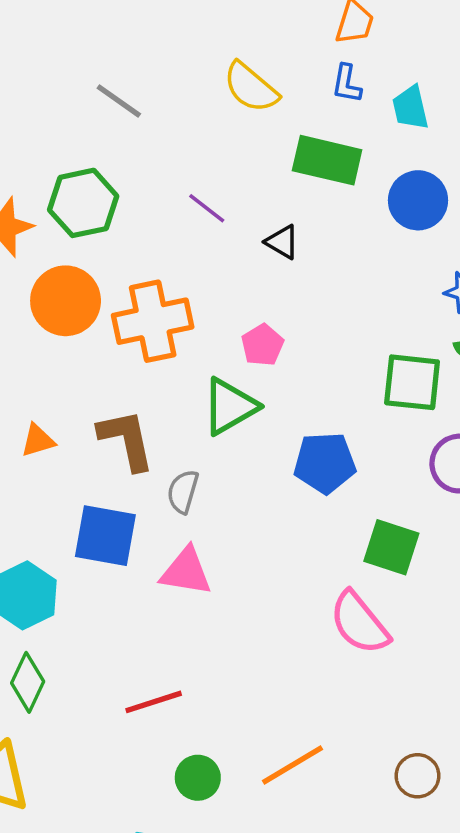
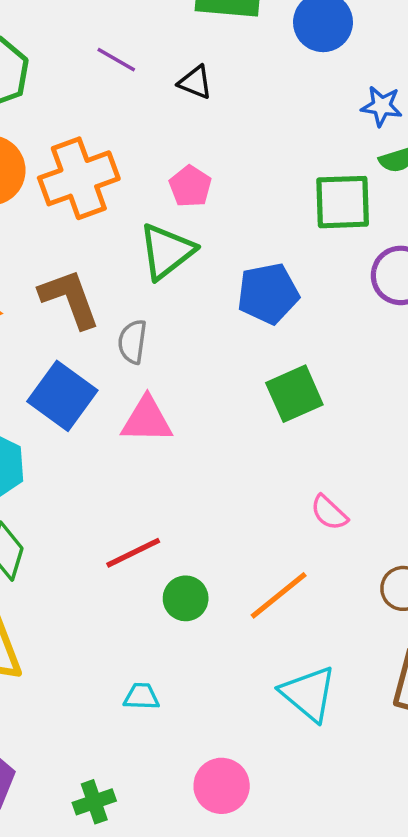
blue square: (105, 536) -> (62, 396), turned 34
green square: (391, 547) -> (294, 394), moved, turned -34
pink semicircle: (359, 623) -> (329, 513), moved, size x0.6
green circle: (198, 778) -> (186, 598), moved

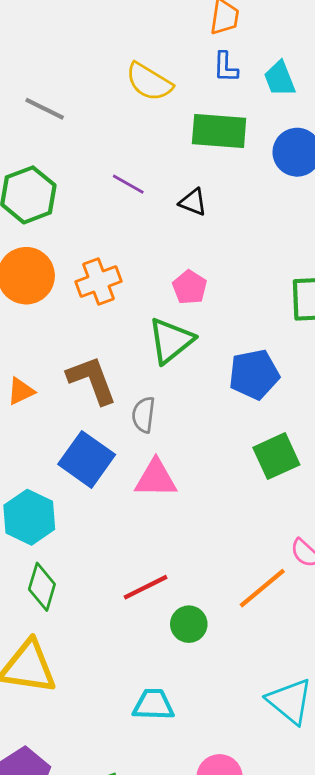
orange cross: (79, 178) -> (99, 282), size x0.7
orange line: (279, 595) -> (262, 588), moved
cyan trapezoid: (141, 696) -> (153, 705), size x1.4

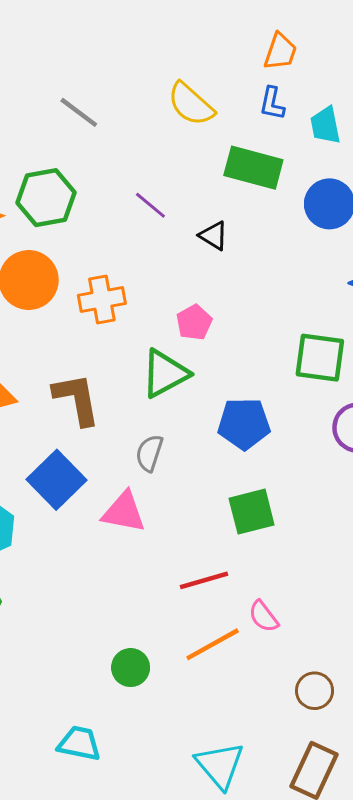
gray semicircle: (144, 415) -> (149, 453), moved
red line: (146, 587) -> (204, 580), moved

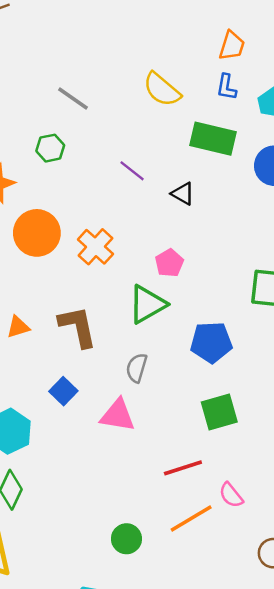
green hexagon: (46, 198) -> (50, 148), moved, size x0.6
orange cross: (102, 299) -> (95, 247), turned -36
blue square: (56, 480) -> (63, 391), size x0.6

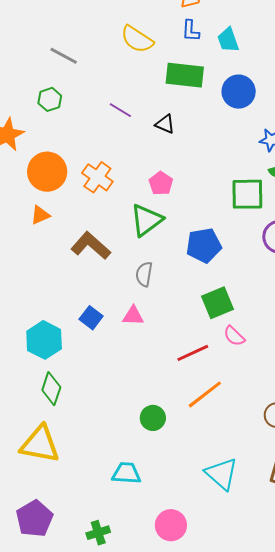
orange triangle: (18, 327) -> (40, 215), moved
brown L-shape: (78, 327) -> (91, 246), turned -30
blue square: (63, 391) -> (91, 318), moved
pink triangle: (118, 415) -> (133, 316), size x0.7
pink semicircle: (231, 495) -> (234, 336), moved

